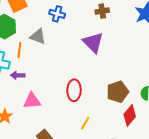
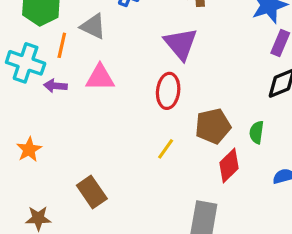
red ellipse: (74, 90) -> (168, 91), moved
pink triangle: (32, 101) -> (100, 78), moved
yellow line: (85, 123) -> (166, 149), moved

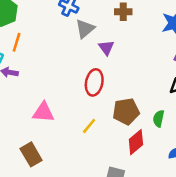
gray triangle: (93, 26) -> (85, 29), moved, turned 50
purple triangle: (181, 44) -> (106, 48), size x0.6
pink triangle: (100, 78) -> (43, 112), moved

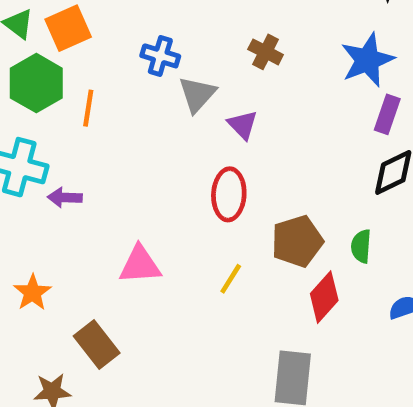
brown cross: (123, 12) -> (266, 52), turned 35
orange line: (17, 42) -> (88, 108), moved
brown rectangle: (31, 154) -> (97, 344), moved

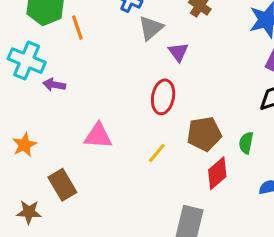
orange line: (88, 108) -> (77, 28), turned -35

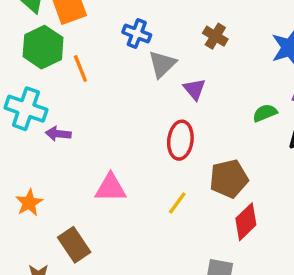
green semicircle: (246, 143) -> (265, 113), moved, turned 60

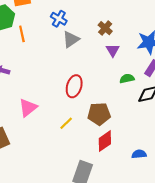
purple triangle: (194, 89) -> (113, 50), moved
pink triangle: (111, 188) -> (28, 108), turned -48

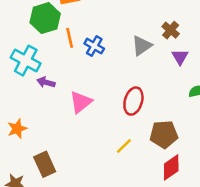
blue cross: (59, 19) -> (94, 46), moved
gray triangle: (71, 39) -> (142, 46), moved
pink triangle: (28, 108) -> (81, 102), moved

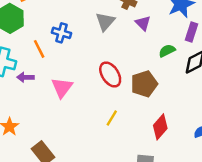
orange line: (70, 38) -> (39, 49), moved
red ellipse: (133, 101) -> (110, 74), turned -35
brown pentagon: (164, 134) -> (144, 84), moved

